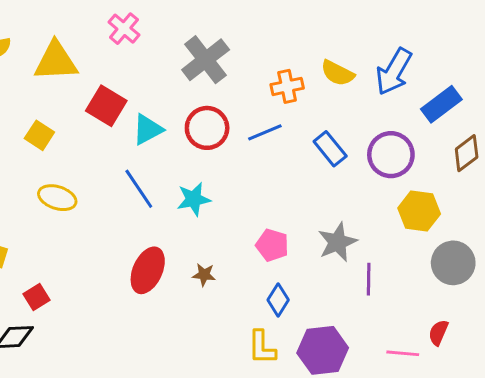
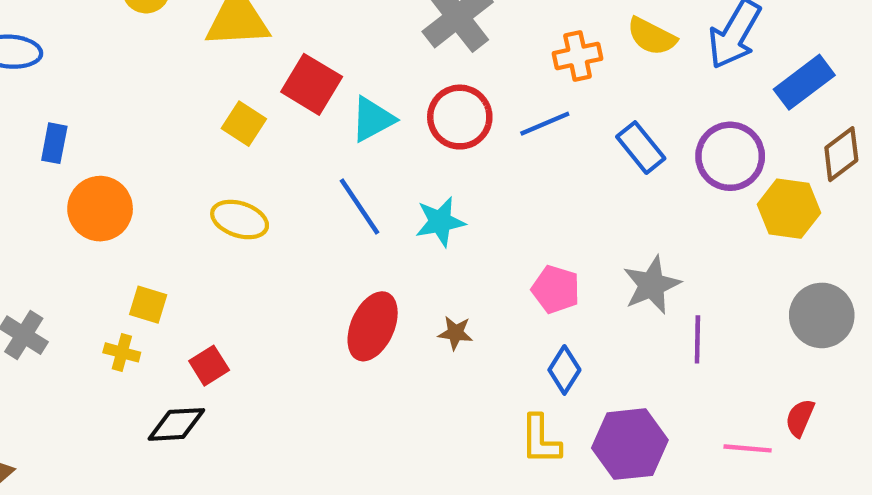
yellow square: (39, 135) -> (244, 124), moved
yellow hexagon: (419, 211) -> (789, 209), moved

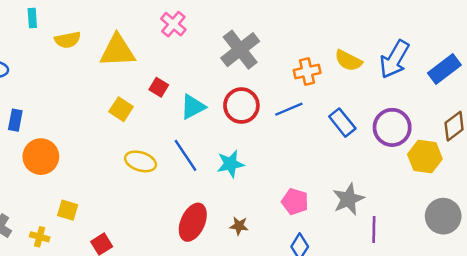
blue rectangle: (804, 82) -> (444, 69), moved
red square: (312, 84) -> (159, 87), size x0.6
yellow ellipse: (240, 220) -> (141, 161), moved
yellow cross: (122, 352) -> (40, 237), moved

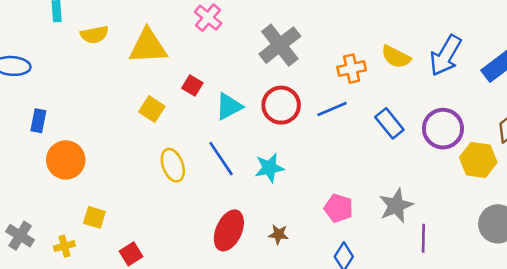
yellow ellipse: (141, 161) -> (173, 165), turned 52
yellow cross: (40, 237) -> (64, 246), turned -30

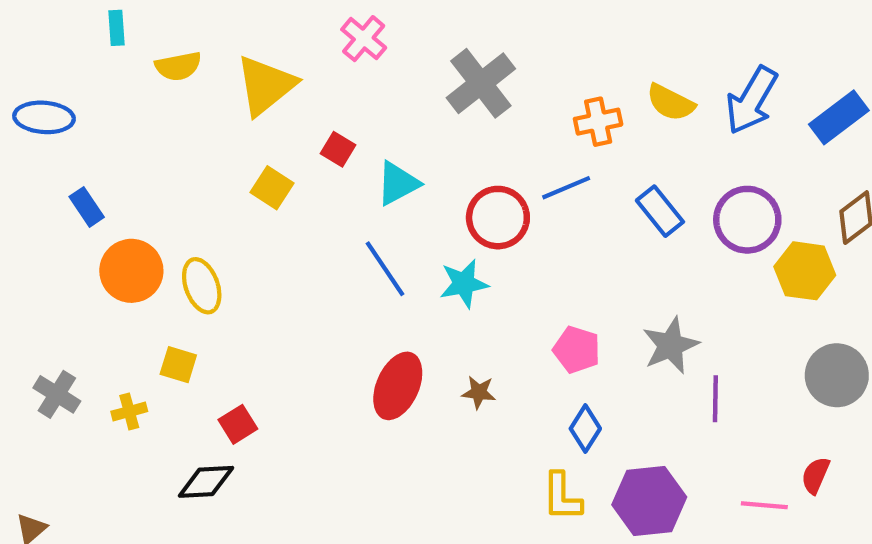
yellow triangle: (148, 46) -> (266, 85), turned -36
red circle: (281, 105) -> (498, 218), moved
blue rectangle: (38, 121) -> (87, 207), turned -45
yellow ellipse: (173, 165) -> (202, 286), moved

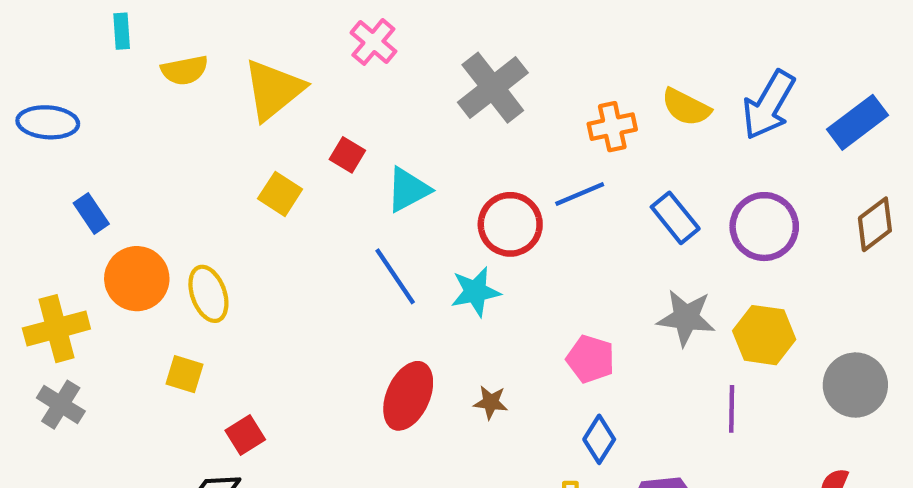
yellow hexagon: (805, 271) -> (764, 335), moved
gray star: (671, 345) -> (686, 318), moved, turned 30
yellow cross: (129, 411) -> (56, 329), moved, size x1.8

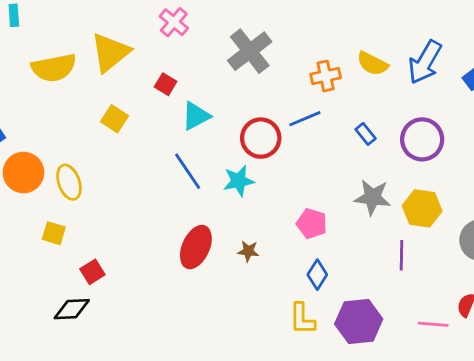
yellow semicircle: (185, 70) -> (54, 68), moved, size x1.5
red square: (347, 155) -> (166, 84), moved
blue rectangle: (675, 218) -> (366, 134), size x0.7

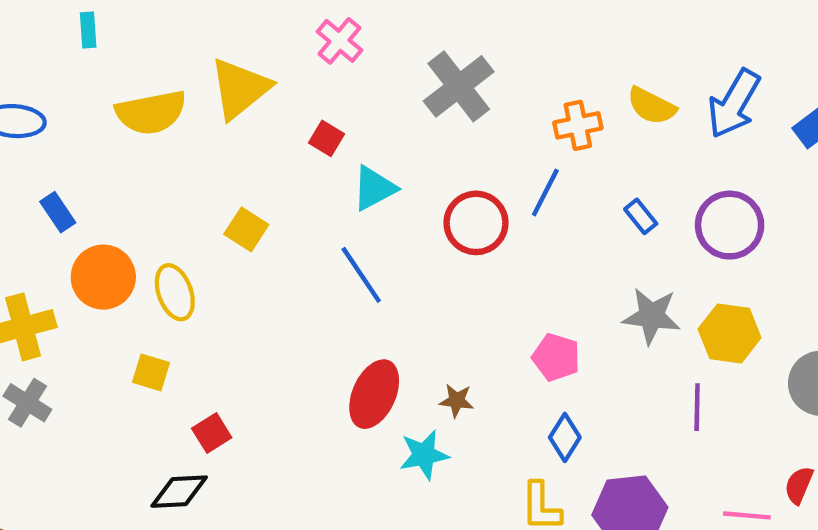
yellow square: (115, 119) -> (246, 229), moved
blue line: (305, 119) -> (545, 193), turned -40
cyan star: (239, 181) -> (424, 455), moved

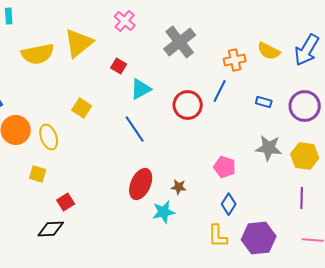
blue rectangle: (641, 216) -> (264, 102), turned -35
purple line: (697, 407) -> (302, 198), moved

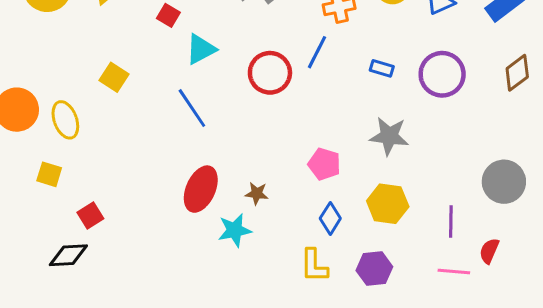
yellow hexagon: (305, 156) -> (388, 204), moved
purple line: (302, 198) -> (451, 221), moved
purple hexagon: (259, 238) -> (374, 269), size x0.7

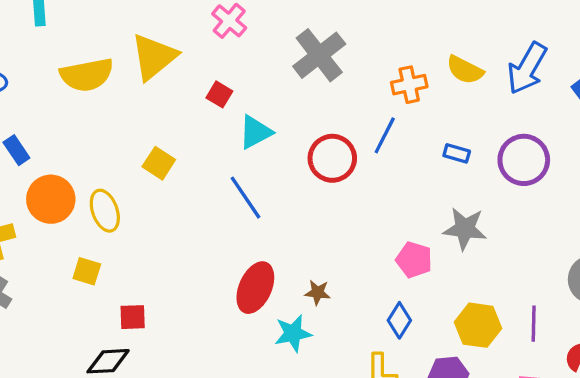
pink pentagon: (324, 164) -> (414, 260), moved
yellow hexagon: (388, 204) -> (478, 325), moved
red square: (90, 216) -> (133, 317), turned 30

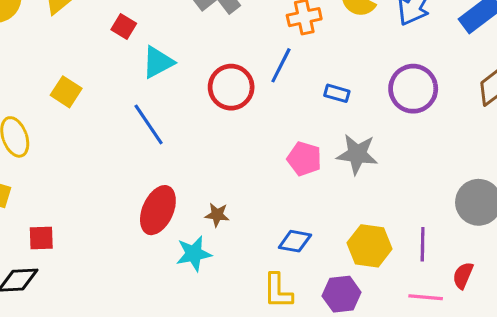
blue rectangle: (457, 153) -> (337, 93), moved
pink pentagon: (414, 260) -> (304, 159), moved
blue diamond: (399, 320) -> (295, 241), turned 68

